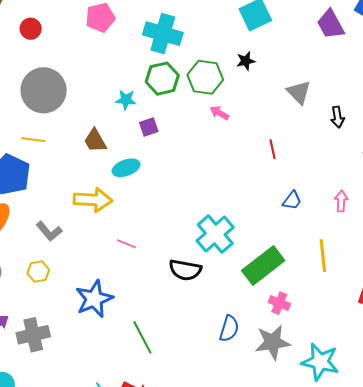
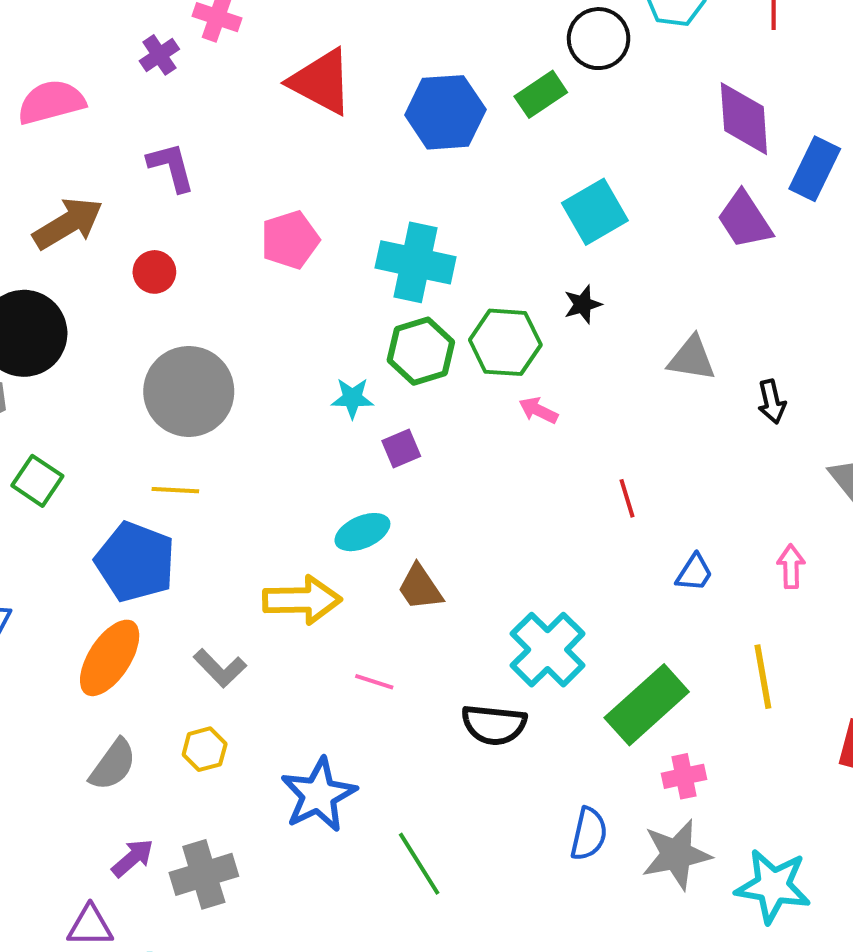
gray triangle: (299, 92) -> (692, 358), turned -32
brown trapezoid: (95, 141) -> (420, 588), moved
red line: (273, 149) -> (627, 498), moved
pink cross: (279, 303) -> (684, 776), turned -30

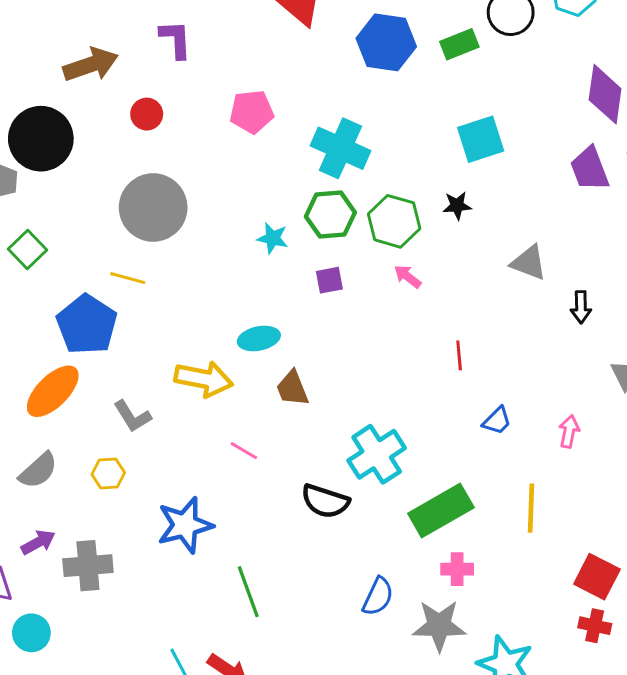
purple square: (401, 449) -> (329, 280), moved

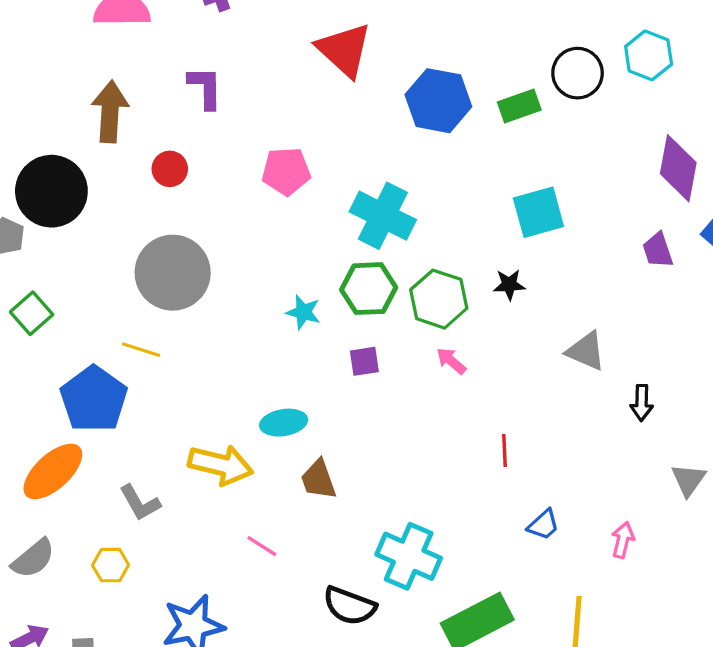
brown arrow: (91, 65) -> (110, 112), turned -70
purple trapezoid: (590, 169) -> (658, 250), size x0.7
cyan cross: (377, 454) -> (409, 556), turned -36

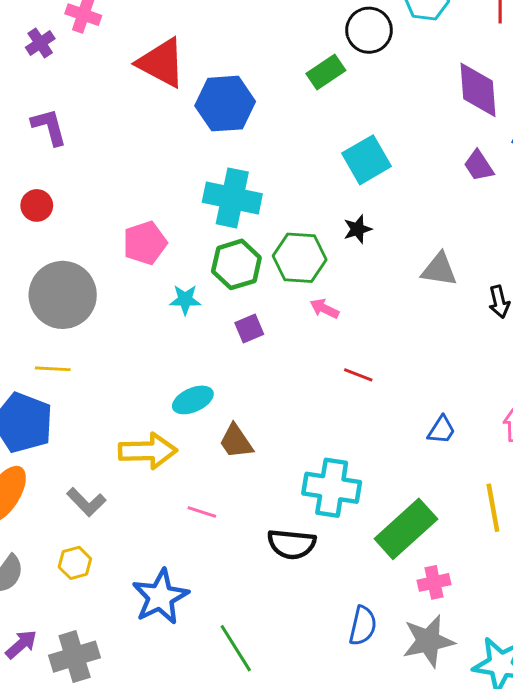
blue hexagon: (438, 101) -> (225, 104), moved
pink pentagon: (286, 171) -> (145, 243), moved
red line: (504, 451) -> (358, 375), moved, turned -52

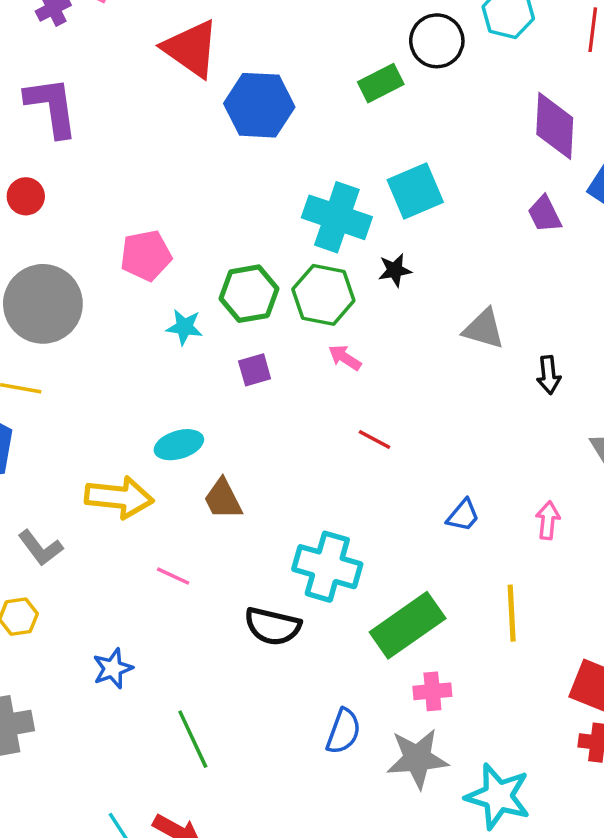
purple L-shape: (49, 127) -> (52, 107), size x1.4
cyan cross: (232, 198) -> (337, 217), moved
blue star: (160, 597) -> (113, 668), size x0.6

